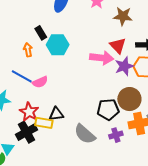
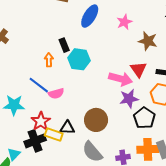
purple star: (124, 66) -> (129, 99), moved
brown circle: (129, 99) -> (96, 120), moved
black pentagon: (108, 109) -> (144, 118), moved, turned 30

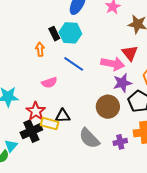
cyan hexagon: (79, 59) -> (70, 33), moved
blue line: (39, 85) -> (74, 64), moved
brown circle: (96, 120) -> (108, 107), moved

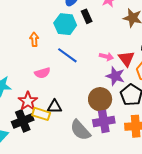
black rectangle: (54, 34) -> (87, 16), moved
red triangle: (130, 53) -> (126, 59), moved
pink arrow: (113, 64) -> (106, 56), size x0.6
purple star: (122, 83) -> (115, 76), turned 30
purple cross: (120, 142) -> (104, 121), moved, size x1.5

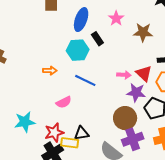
orange arrow: (34, 39) -> (50, 71), turned 104
red star: (28, 101) -> (54, 133), turned 30

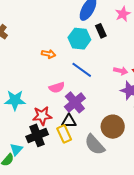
brown circle: (125, 118) -> (113, 127), moved
purple cross: (133, 139) -> (75, 102), moved, turned -30
yellow rectangle: (70, 143) -> (64, 134), moved, turned 48

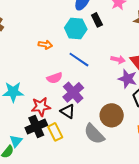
black triangle: (69, 121) -> (68, 111), turned 35
yellow rectangle: (64, 134) -> (55, 132), moved

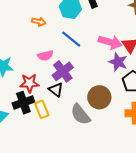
pink arrow: (118, 59) -> (110, 42), size x1.6

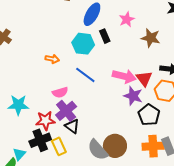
purple cross: (63, 71) -> (66, 111), moved
brown circle: (99, 97) -> (115, 146), moved

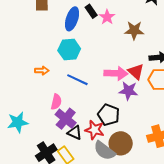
black rectangle: (105, 36) -> (91, 11), moved
pink semicircle: (60, 92) -> (56, 102), turned -49
black pentagon: (149, 115) -> (109, 115), moved
red star: (45, 121) -> (94, 130), moved, turned 30

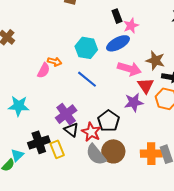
blue ellipse: (72, 19) -> (118, 43), moved, turned 30
brown star: (134, 30) -> (155, 60), moved
pink arrow: (116, 73) -> (129, 69), moved
purple star: (128, 91) -> (134, 102), turned -30
pink semicircle: (56, 102) -> (44, 70), moved

